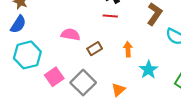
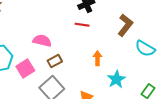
brown rectangle: (95, 49) -> (55, 61), moved
pink square: (54, 77) -> (25, 69), moved

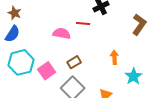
red line: (82, 25) -> (83, 24), moved
pink semicircle: (42, 41) -> (62, 33), moved

